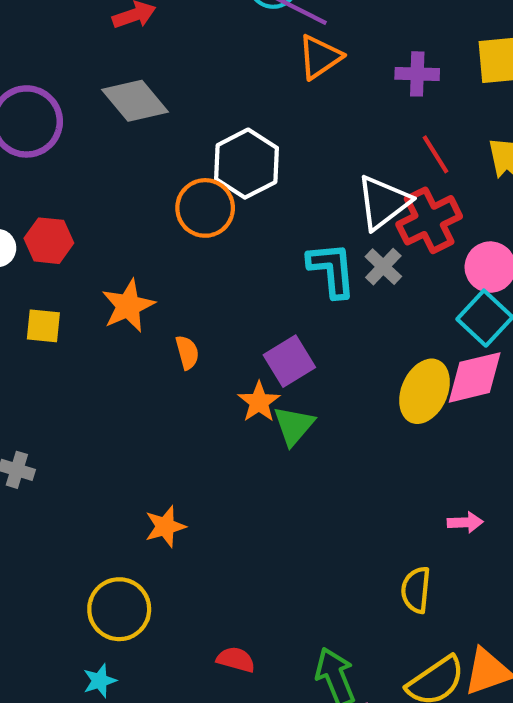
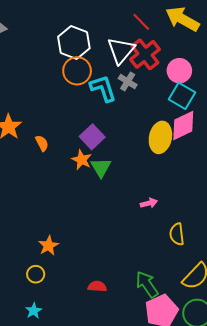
white hexagon: (247, 164) -> (74, 43), moved
orange circle: (205, 208) -> (77, 71), moved
pink arrow: (465, 522) -> (149, 203), moved
orange star: (165, 527) -> (48, 246), moved
yellow circle: (119, 609) -> (36, 274), size x0.6

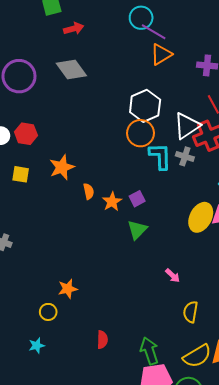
gray cross: (128, 81) -> (185, 156), turned -30
purple square: (92, 137) -> (137, 199), size x0.7
orange star: (82, 160) -> (112, 202), moved
pink arrow: (149, 203) -> (173, 276), turned 42
red semicircle: (97, 286) -> (102, 340), turned 72

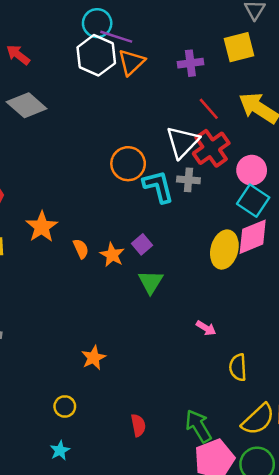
red arrow: (74, 29) -> (18, 55), turned -114
white hexagon: (145, 106) -> (96, 55), moved
orange star: (68, 289) -> (94, 358), moved

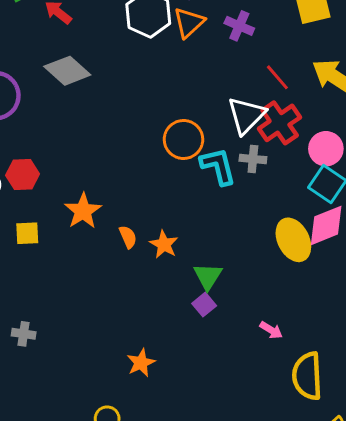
purple cross: (190, 63) -> (239, 26), moved, turned 30
purple square: (142, 244) -> (204, 305), moved
yellow ellipse: (224, 250) -> (293, 240), turned -42
yellow semicircle: (238, 367) -> (307, 376), size x1.5

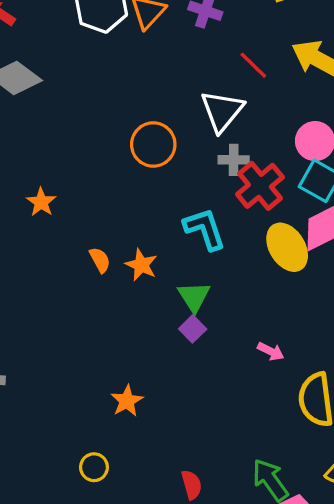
red cross: (280, 123) -> (260, 186), moved
cyan L-shape: (218, 166) -> (205, 229), moved
orange star: (83, 211) -> (41, 202), moved, size x0.7

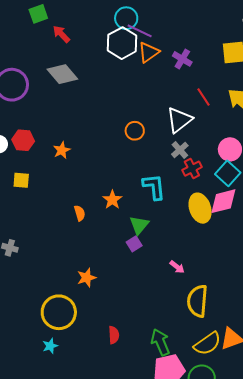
orange circle: (153, 144) -> (135, 131), size x0.7
gray cross: (234, 160) -> (180, 150), turned 36
red cross: (260, 186) -> (192, 169), size x0.7
orange semicircle: (100, 260) -> (80, 213), moved
yellow circle: (94, 467) -> (59, 312), size x2.0

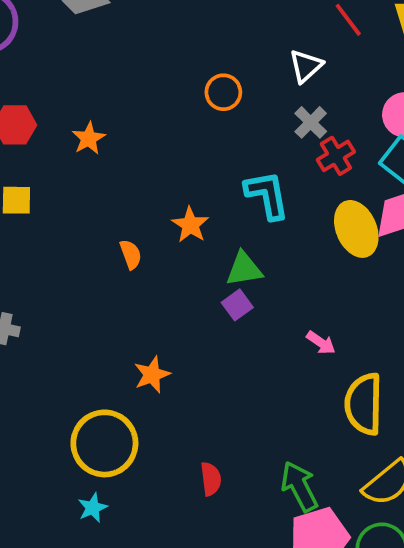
white triangle: (179, 120) -> (306, 66), size x0.7
green triangle: (139, 225) -> (244, 269), turned 45

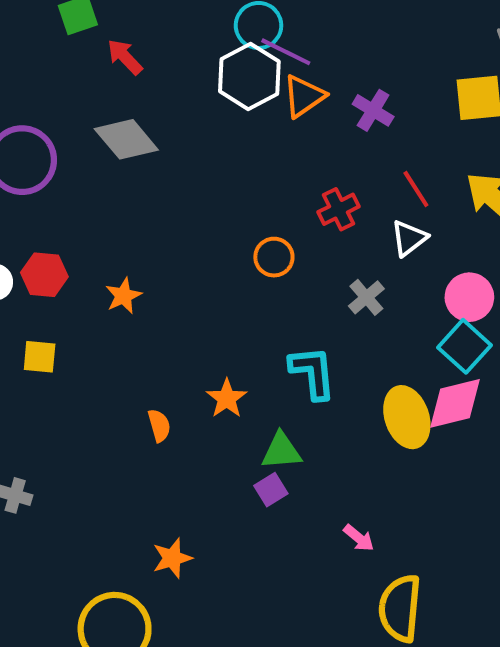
white triangle: (306, 66) -> (409, 238), moved
red cross: (336, 156) -> (339, 209), moved

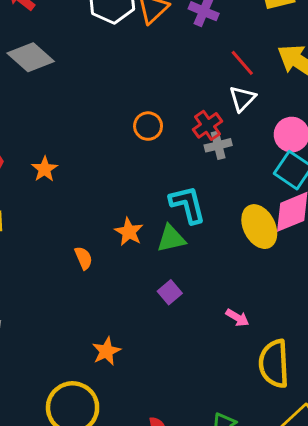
red cross: (339, 209) -> (207, 125), moved
gray cross: (366, 297) -> (218, 145), turned 35
green triangle: (281, 451) -> (171, 239), moved

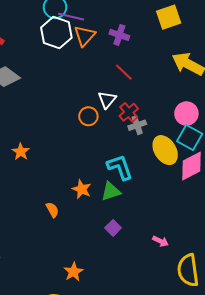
red line: (242, 63) -> (124, 72), moved
white triangle: (242, 99) -> (107, 100), moved
yellow ellipse: (259, 227) -> (165, 150), moved

